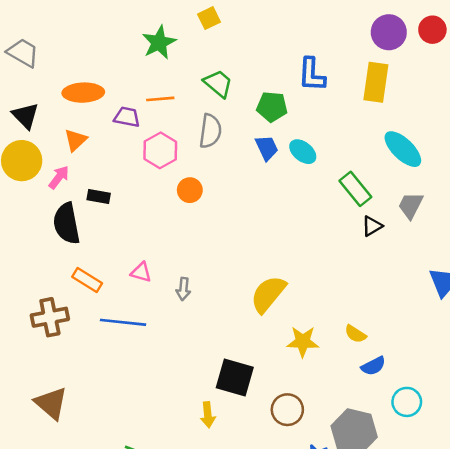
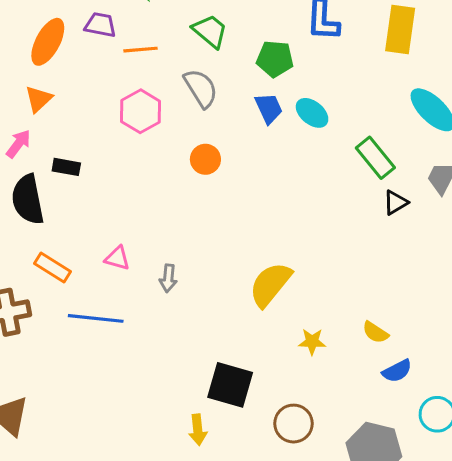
orange ellipse: (83, 93) -> (48, 42), turned -60
purple trapezoid: (127, 117) -> (100, 25), moved
gray semicircle: (210, 131) -> (201, 88), turned -40
orange circle: (190, 190) -> (205, 159), moved
yellow star: (303, 342) -> (312, 342), size x0.7

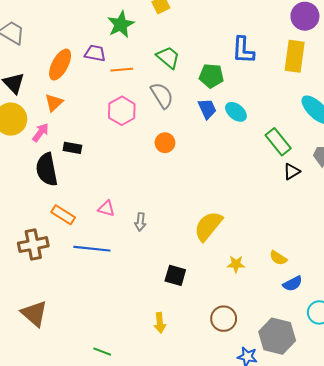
black square: (230, 385) -> (175, 275), moved, size x0.7

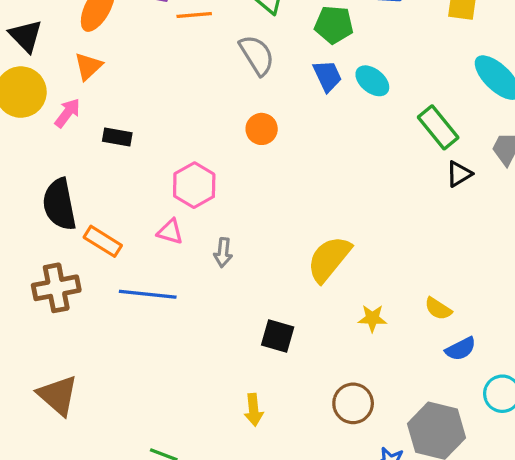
pink hexagon: (122, 111) -> (194, 185), moved
black semicircle: (47, 169) -> (59, 204), moved

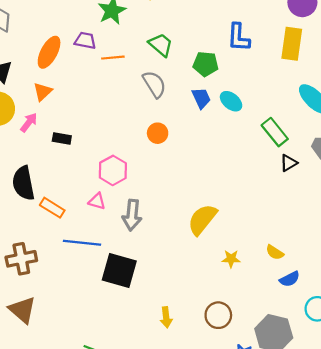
gray arrow: (223, 253) -> (132, 215), size x1.6
brown cross: (56, 288) -> (21, 259), moved
black square: (278, 336) -> (119, 270), moved, size x1.6
yellow arrow: (254, 410) -> (166, 317), moved

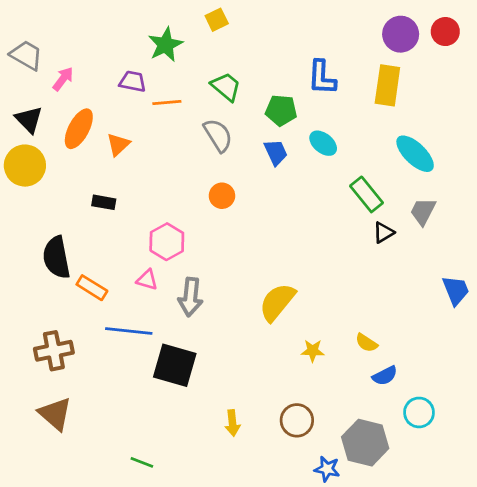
orange ellipse: (49, 52) -> (79, 129), moved
orange triangle: (43, 92) -> (118, 144), moved
cyan ellipse: (231, 101) -> (323, 143), moved
pink arrow: (29, 123) -> (63, 79), moved

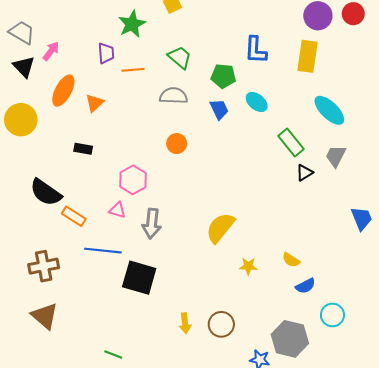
purple trapezoid: (133, 81) -> (106, 53), turned 75
black triangle: (29, 120) -> (24, 67), moved
gray semicircle: (218, 135) -> (174, 96), turned -56
black semicircle: (56, 257) -> (46, 192), turned -44
brown circle: (297, 420) -> (221, 324), moved

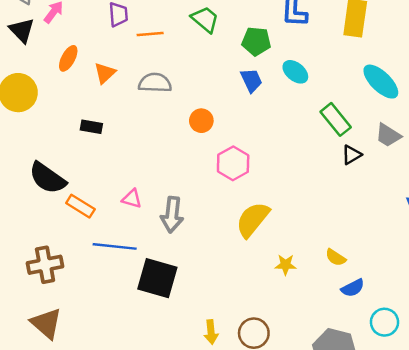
orange ellipse: (63, 91) -> (68, 58), size x0.7
gray semicircle: (174, 96) -> (155, 83), moved
gray trapezoid: (336, 156) -> (388, 135), turned -85
pink hexagon: (133, 180) -> (233, 163), moved

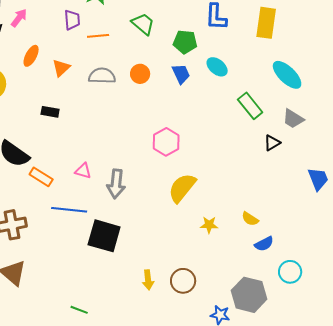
orange circle: (201, 121) -> (140, 74), moved
black triangle: (352, 155) -> (272, 143), moved

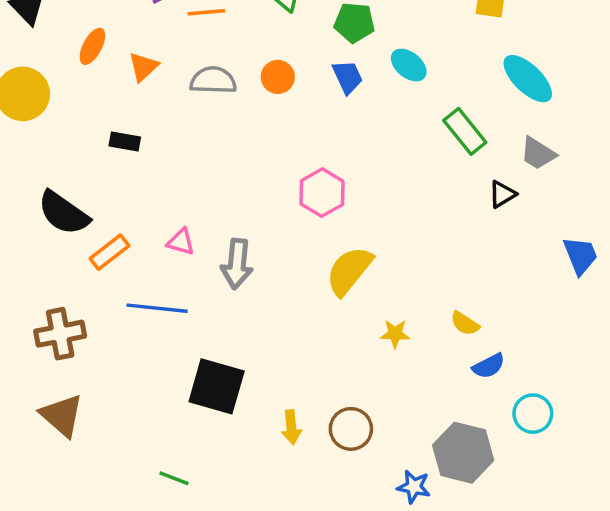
orange rectangle: (41, 177) -> (109, 252), turned -70
black square: (104, 236) -> (217, 386), moved

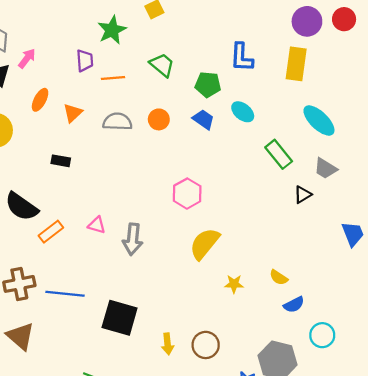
blue trapezoid: (347, 77) -> (203, 119), turned -30
blue line: (157, 308) -> (65, 294), moved

